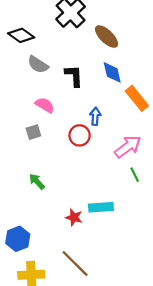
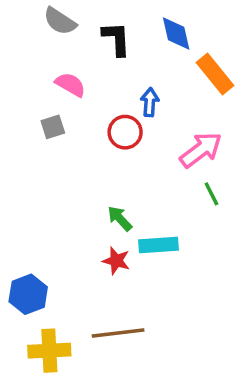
green arrow: (37, 181) -> (120, 218), moved
brown line: (75, 264) -> (118, 333), turned -52

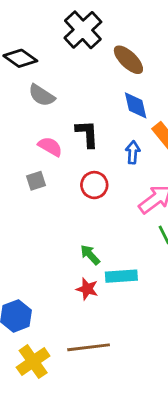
black L-shape: (116, 39) -> (87, 134), moved
blue arrow: (150, 102) -> (133, 152), moved
yellow cross: (49, 351) -> (33, 362), turned -32

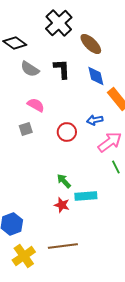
black L-shape: (87, 134) -> (62, 69), moved
blue arrow: (133, 152) -> (95, 120), moved, turned -105

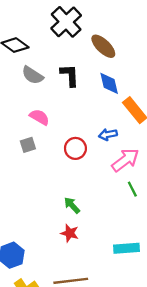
cyan rectangle: (86, 196) -> (127, 248), moved

